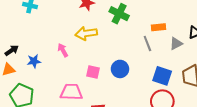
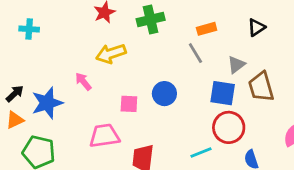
green cross: (119, 14) -> (151, 19), turned -30
gray triangle: (176, 44) -> (236, 65), moved
blue star: (34, 61) -> (47, 103), size x1.6

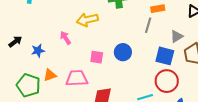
gray line: (195, 53) -> (148, 25), turned 42
blue star: (47, 103) -> (38, 51), size x0.6
orange triangle: (15, 120) -> (50, 75), moved

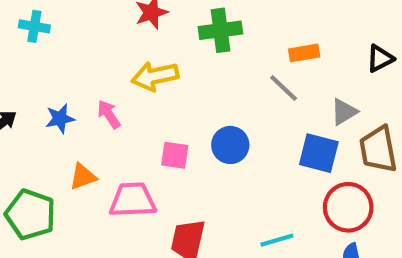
gray line: (148, 25) -> (284, 88), turned -63
blue star: (38, 51) -> (60, 119), moved
orange triangle: (50, 75) -> (83, 177), moved
red circle: (167, 81) -> (348, 207), moved

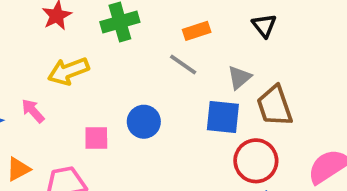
black triangle: (380, 58) -> (264, 26), turned -32

